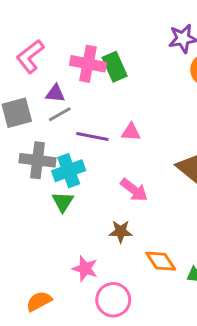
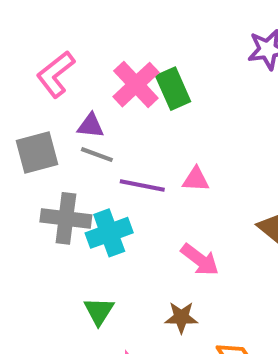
pink cross: (88, 64) -> (136, 85), turned 36
gray line: (60, 114) -> (97, 155), turned 50
green triangle: (63, 202) -> (99, 311), moved

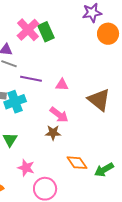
pink triangle: (196, 179) -> (62, 85), moved
brown star: (181, 317) -> (53, 133), moved

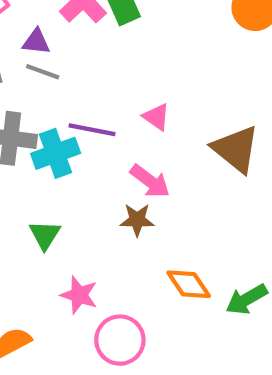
purple line: (31, 79) -> (92, 130), moved
pink triangle: (62, 85) -> (156, 117), turned 32

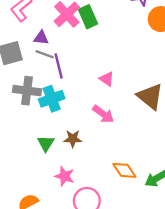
purple line: (92, 130) -> (59, 66), moved, turned 65
brown star: (137, 220) -> (73, 139), moved

